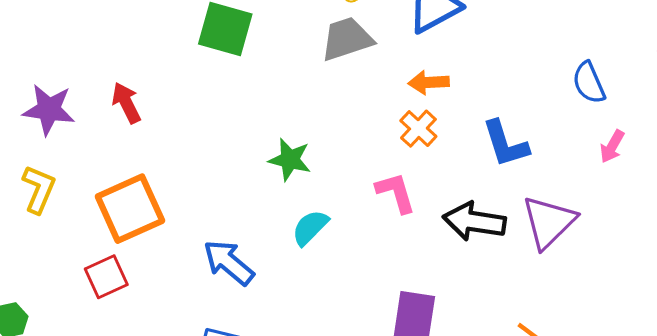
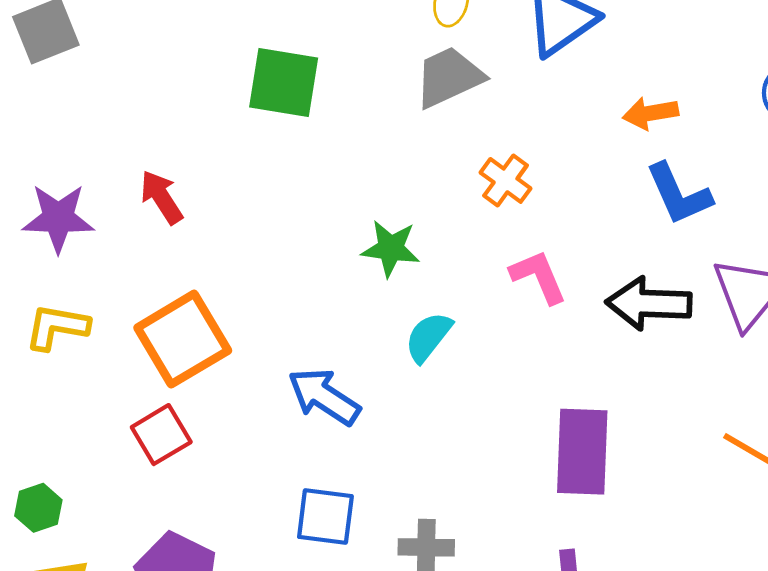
orange arrow: (429, 82) -> (650, 113), moved
orange cross: (418, 129) -> (506, 180), moved
yellow L-shape: (39, 189) -> (57, 327), turned -96

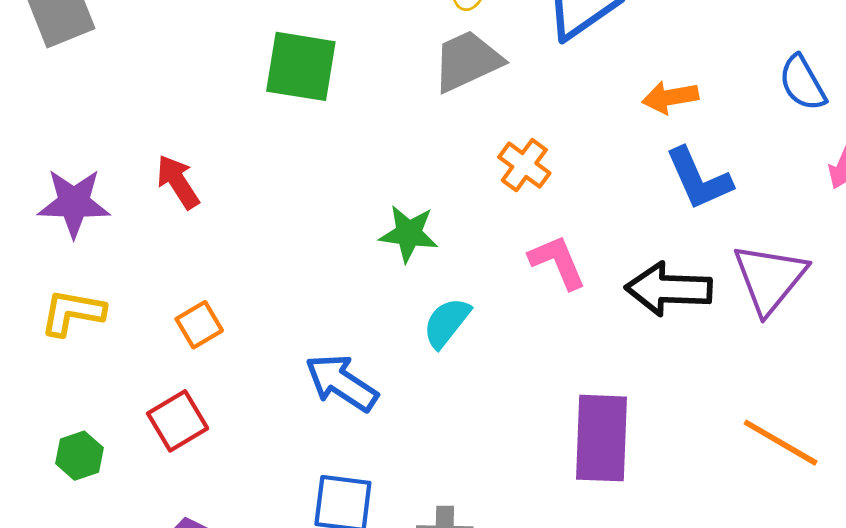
orange square: (183, 339) -> (199, 325), size x0.5
green hexagon: (38, 508) -> (79, 456), moved

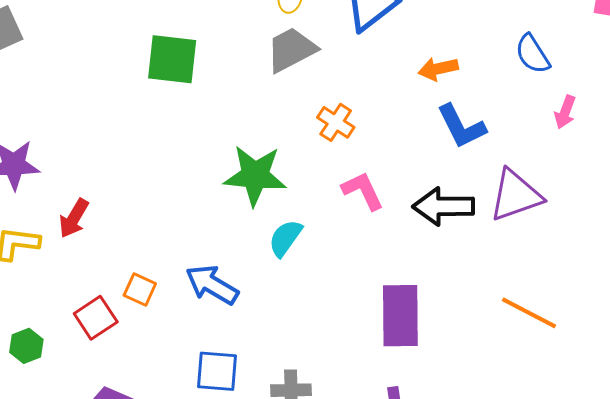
red arrow: (178, 182) -> (74, 218), moved, turned -114
green star: (409, 234) -> (255, 175), size x1.5
purple triangle: (770, 278) -> (516, 195), turned 34
orange square: (199, 325) -> (140, 289), moved, turned -32

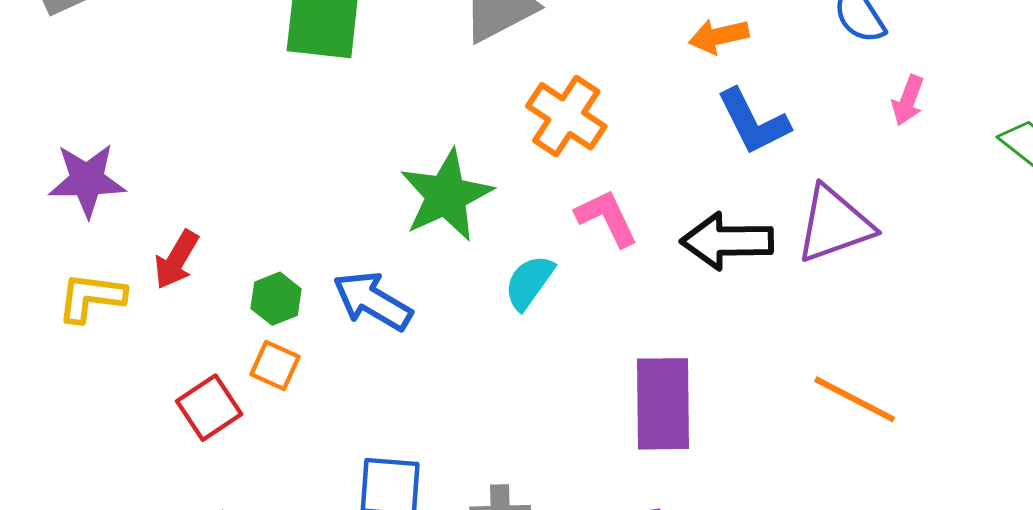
orange cross: (336, 122) -> (566, 116), size x1.4
green star: (255, 175) -> (446, 195), turned -30
cyan semicircle: (285, 238) -> (529, 282), moved
blue arrow: (212, 285) -> (373, 301), moved
green hexagon: (26, 346) -> (276, 299), moved

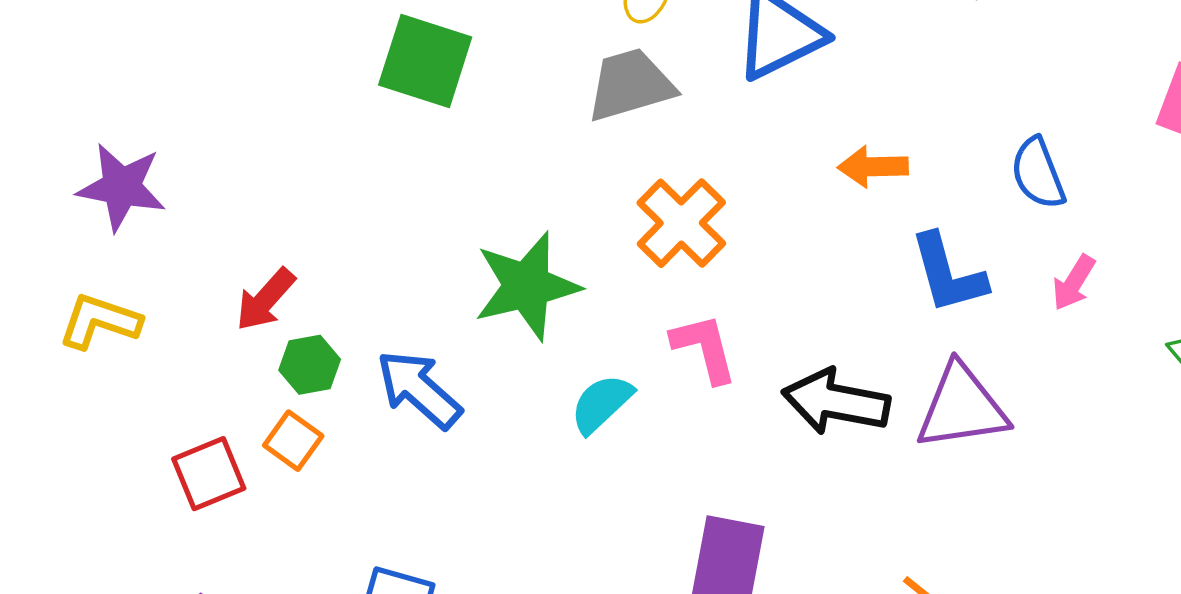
blue L-shape: (753, 122) -> (948, 274), moved
red arrow: (176, 260) -> (265, 300), moved

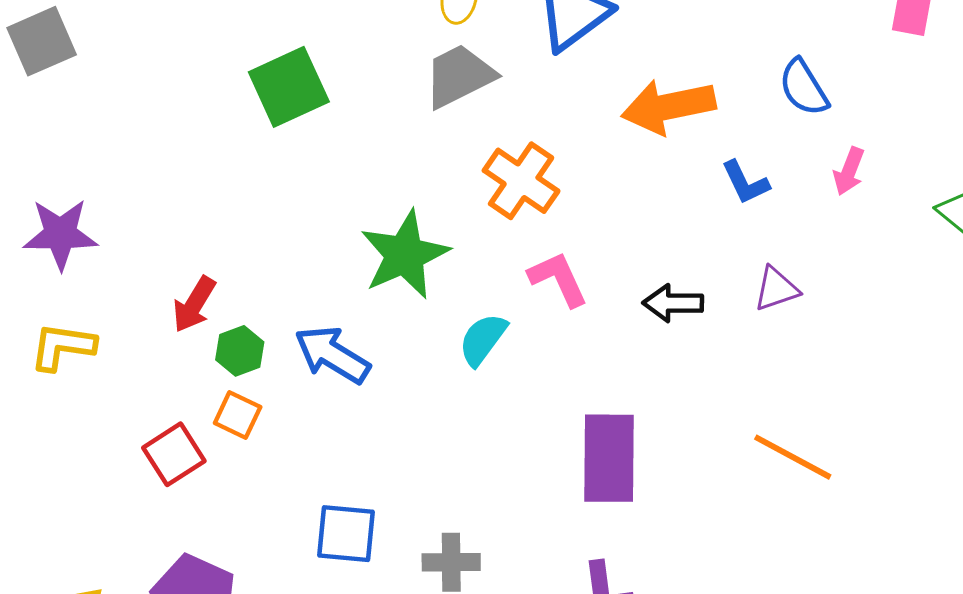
green square: (425, 61) -> (289, 87), turned -32
orange arrow: (873, 167) -> (669, 107), size x1.6
blue L-shape: (948, 274) -> (745, 182), size x0.7
black arrow: (836, 402) -> (673, 303), size x0.7
purple triangle: (962, 407) -> (776, 289), size x0.6

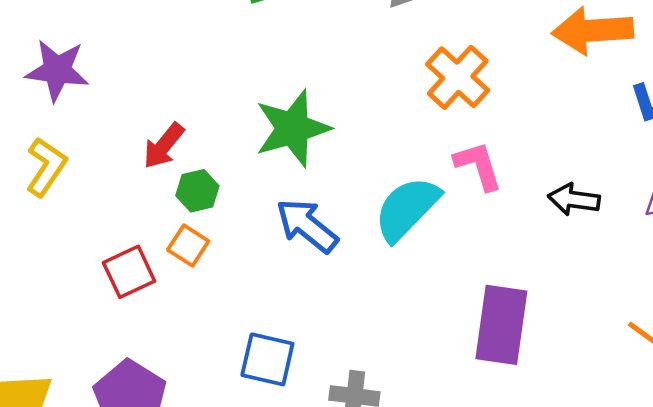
green star: (405, 255) -> (293, 128), moved
cyan semicircle: (483, 339) -> (407, 209), size x1.5
yellow L-shape: (63, 347) -> (46, 167), turned 108
blue arrow: (332, 355) -> (307, 226), moved

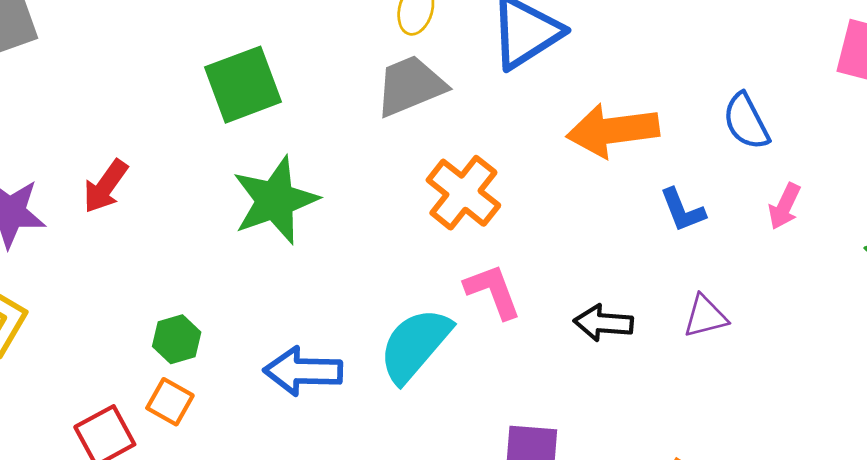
green star: (293, 128) -> (275, 200), moved
red arrow: (164, 146) -> (105, 186), moved
blue arrow: (307, 226) -> (303, 371), turned -34

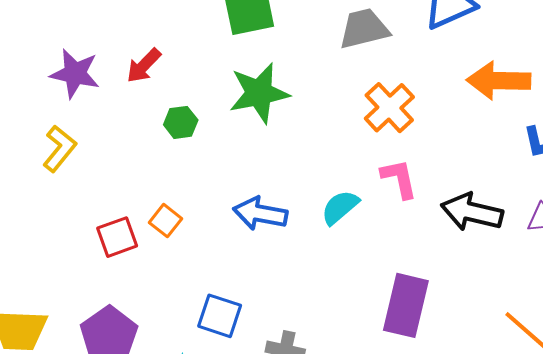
black arrow: (603, 323) -> (472, 212), size x1.5
green hexagon: (177, 339) -> (181, 122), moved
cyan semicircle: (415, 345) -> (340, 207), size x0.7

